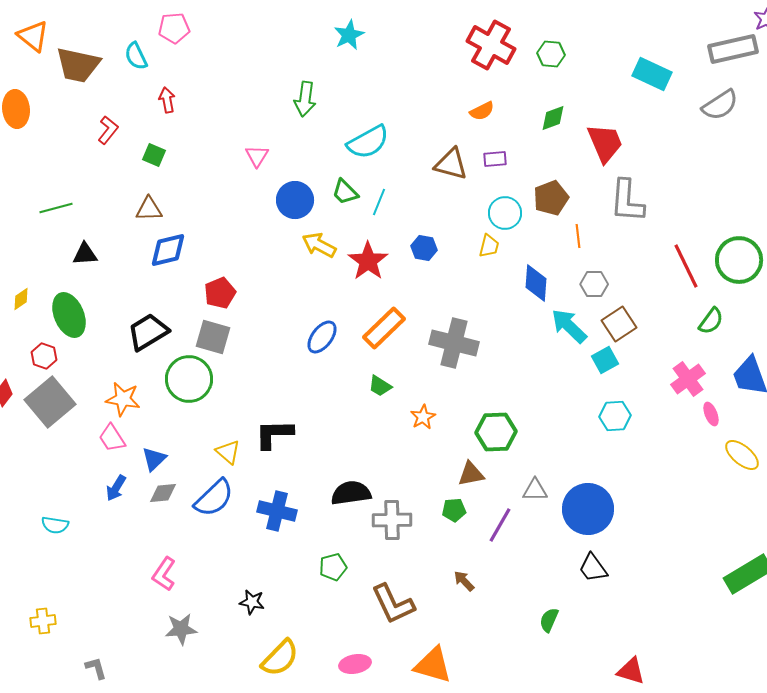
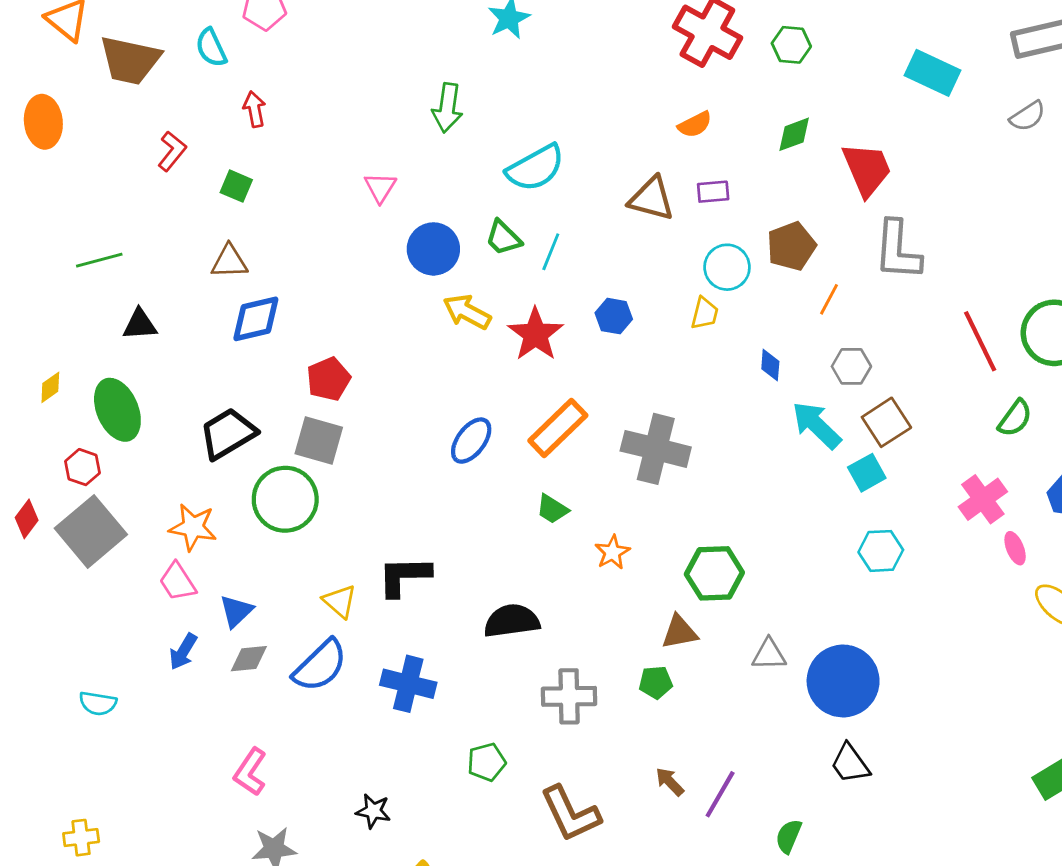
gray semicircle: (720, 105) -> (1028, 116), size x0.7
orange line: (578, 236) -> (829, 299), turned 35
blue diamond: (536, 283) -> (770, 365), size x0.6
black semicircle: (351, 493) -> (512, 621), moved
purple line: (500, 525) -> (720, 794), moved

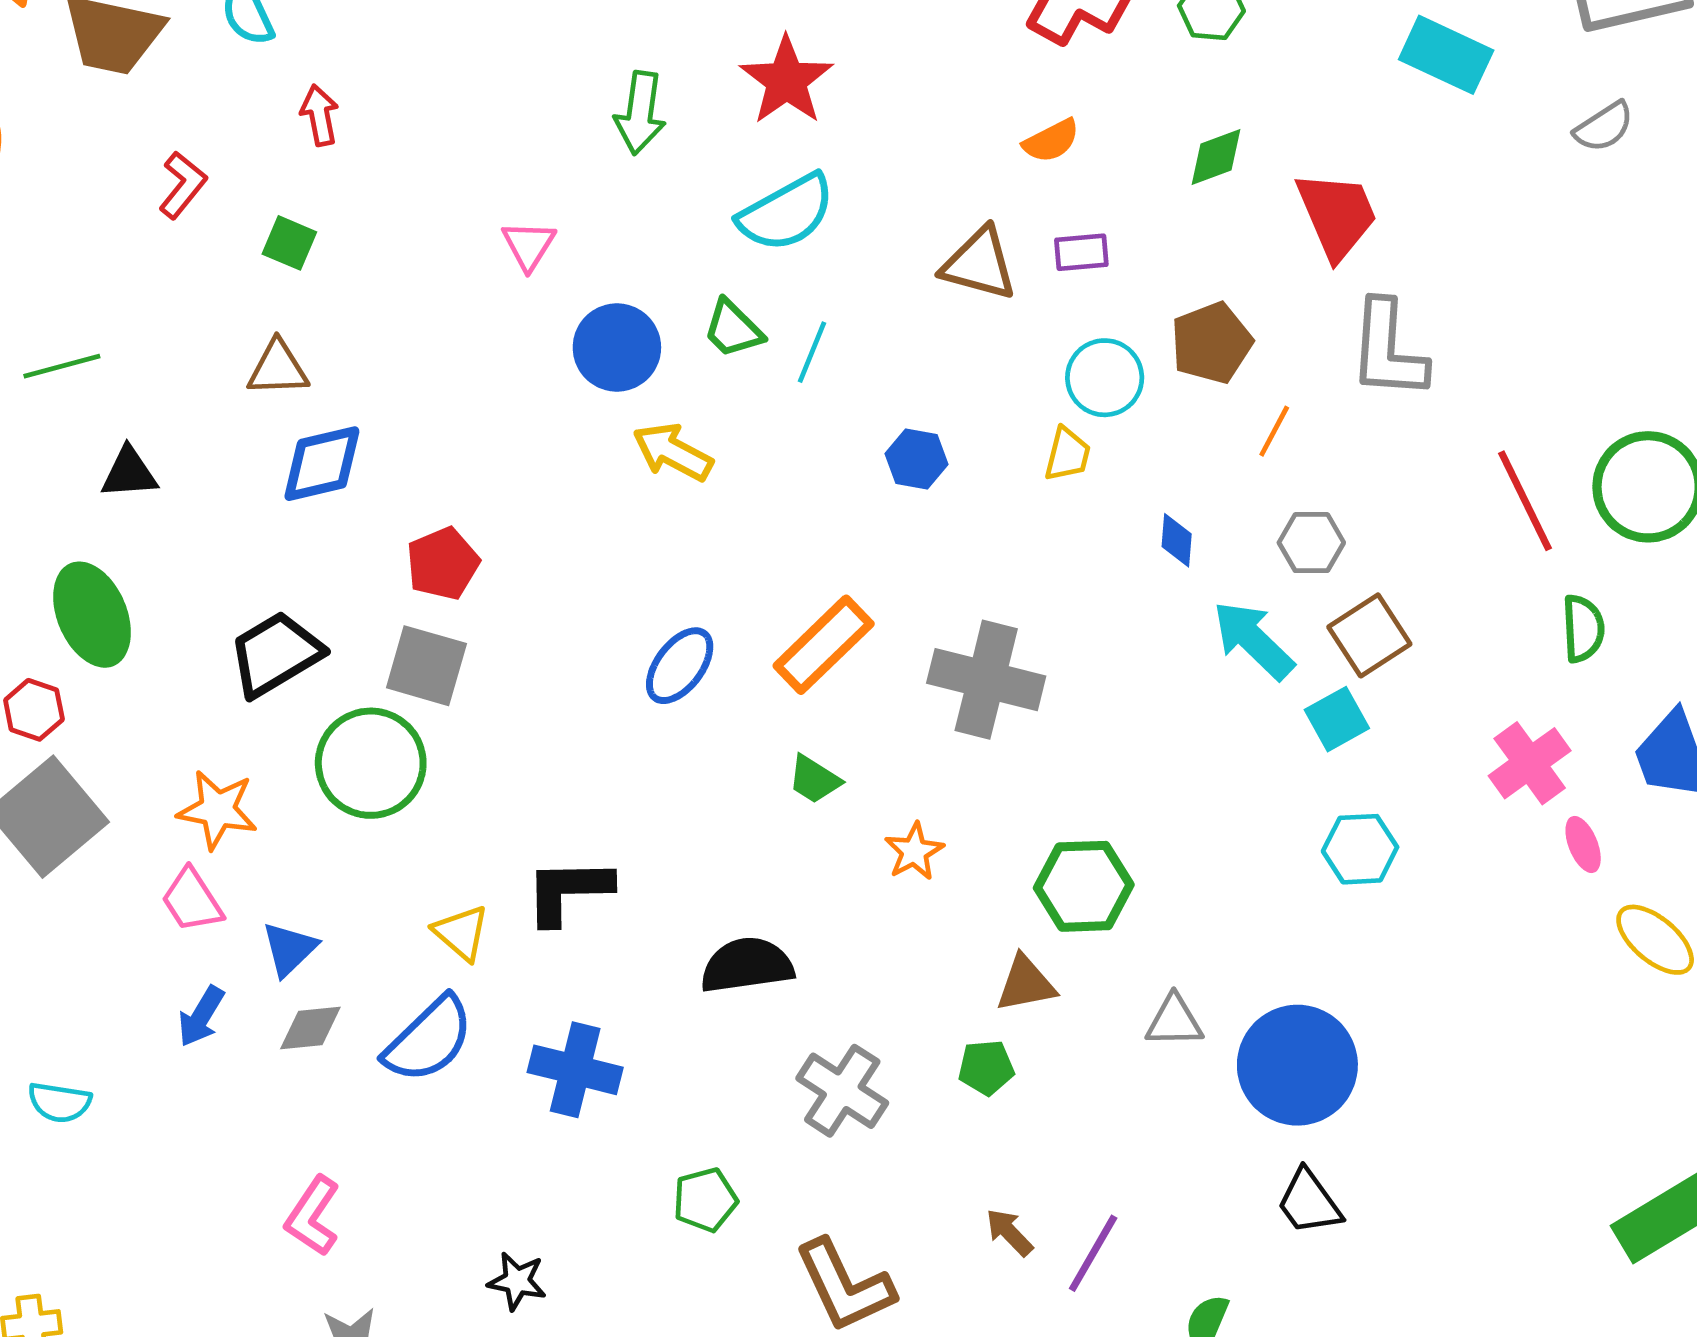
red star: (535, 334) -> (786, 80), moved
green semicircle: (1015, 418) -> (1583, 629), turned -39
gray cross: (569, 696) -> (842, 1091), turned 34

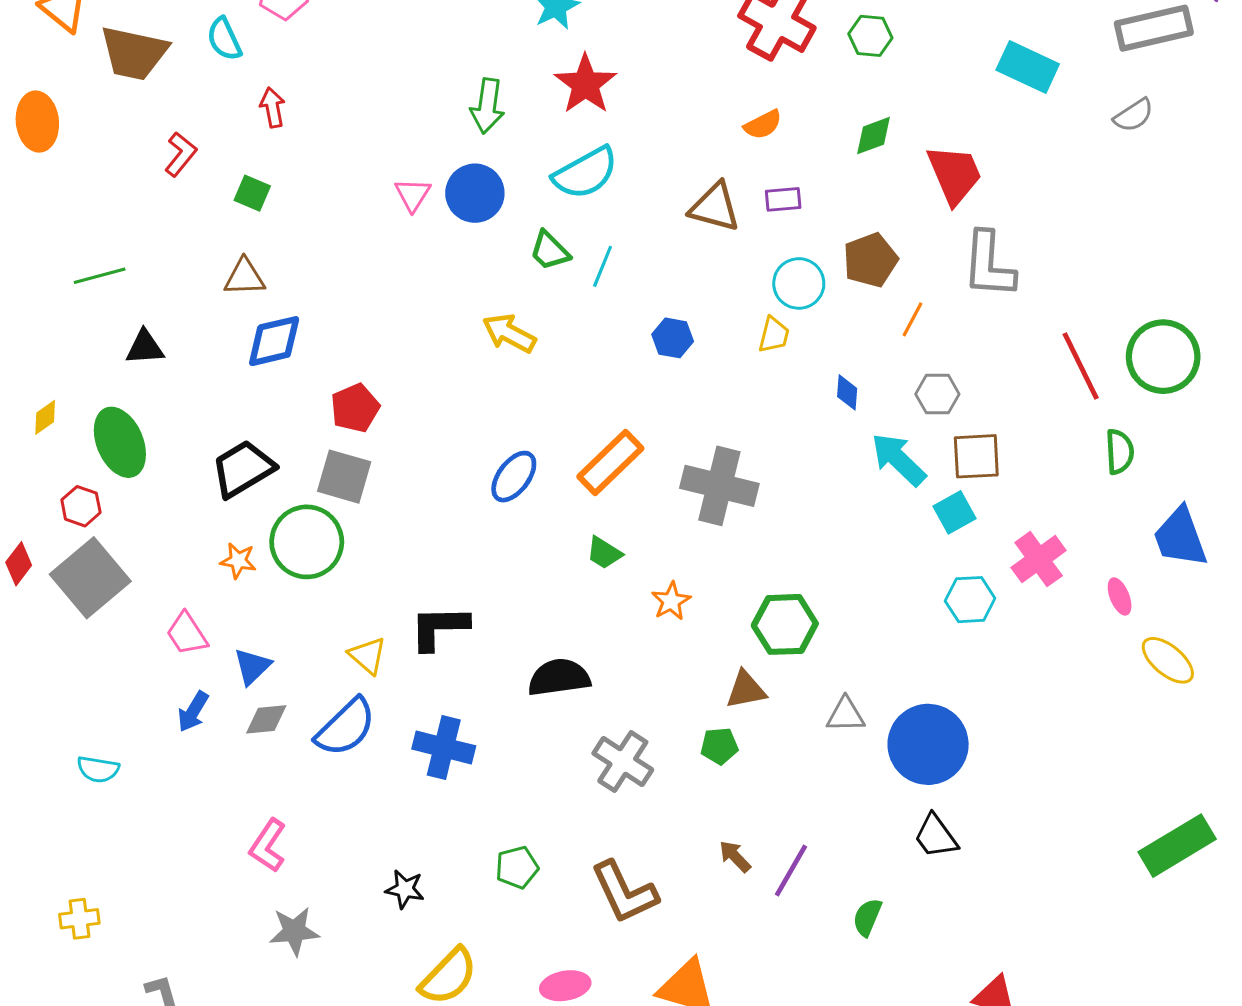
blue circle: (617, 347) -> (475, 193), moved
brown square: (1369, 635) -> (976, 456), turned 30
pink cross: (1530, 763) -> (1039, 559), moved
orange star: (217, 810) -> (238, 561), moved, size x0.7
green pentagon: (705, 1200) -> (517, 867), moved

